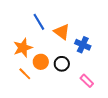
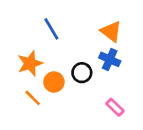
orange triangle: (62, 32) -> (111, 32), moved
black circle: (62, 64) -> (82, 73), moved

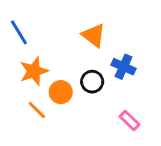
blue line: (51, 29) -> (19, 32), moved
orange triangle: (111, 32) -> (94, 35), moved

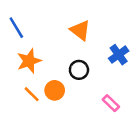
blue cross: (124, 67) -> (119, 55), moved, turned 30
orange circle: (61, 92) -> (55, 90), moved

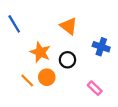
blue cross: (119, 55) -> (101, 47), turned -35
orange star: (29, 61) -> (40, 52), moved, turned -30

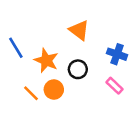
blue line: (14, 24) -> (16, 48), moved
pink rectangle: (95, 88) -> (114, 86), moved

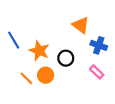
orange triangle: (79, 30) -> (81, 25), moved

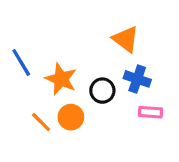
blue cross: (99, 45) -> (137, 79), moved
pink rectangle: (97, 72) -> (150, 112), turned -40

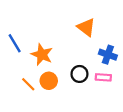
blue cross: (137, 79) -> (108, 55), moved
black circle: (102, 91) -> (79, 74), moved

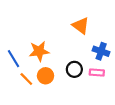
blue line: (15, 43) -> (13, 59), moved
orange star: (42, 55) -> (39, 51), turned -30

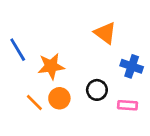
blue line: (13, 59) -> (18, 50), moved
pink rectangle: (97, 73) -> (128, 105), moved

